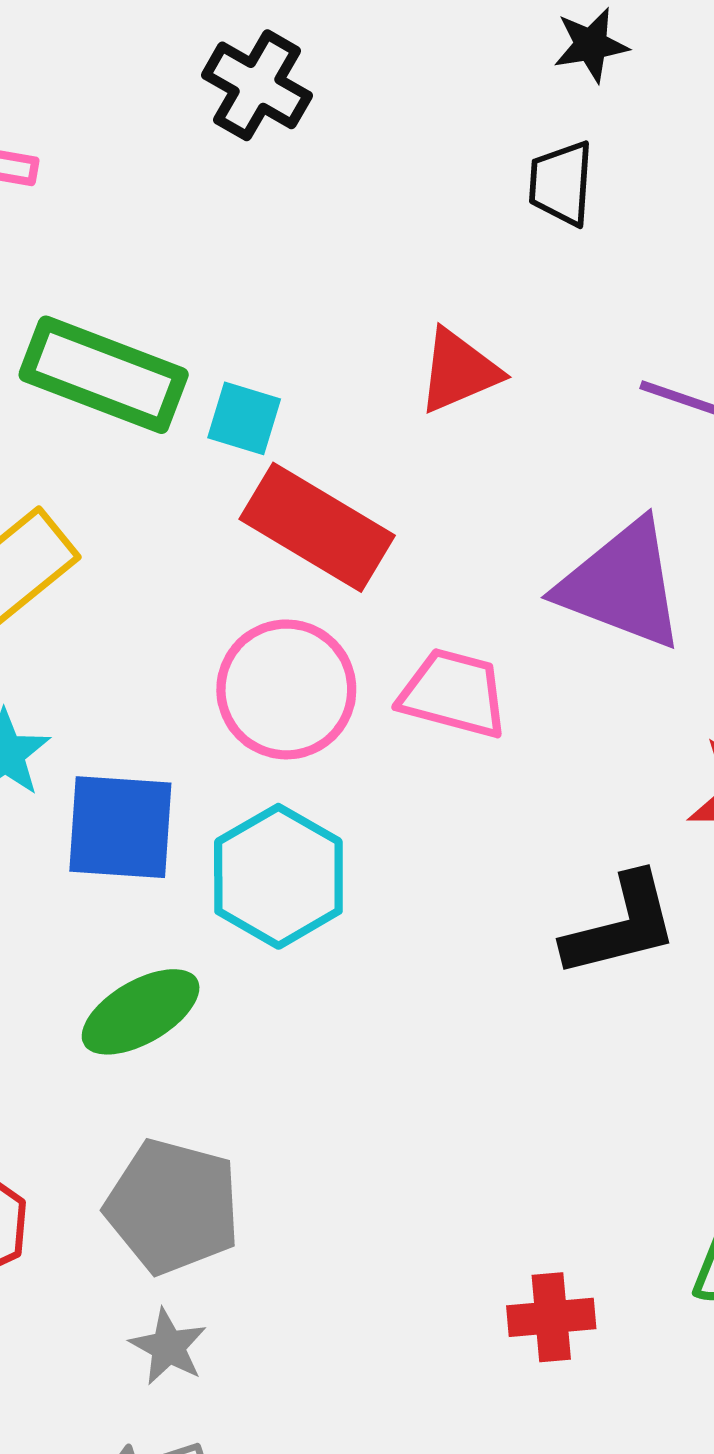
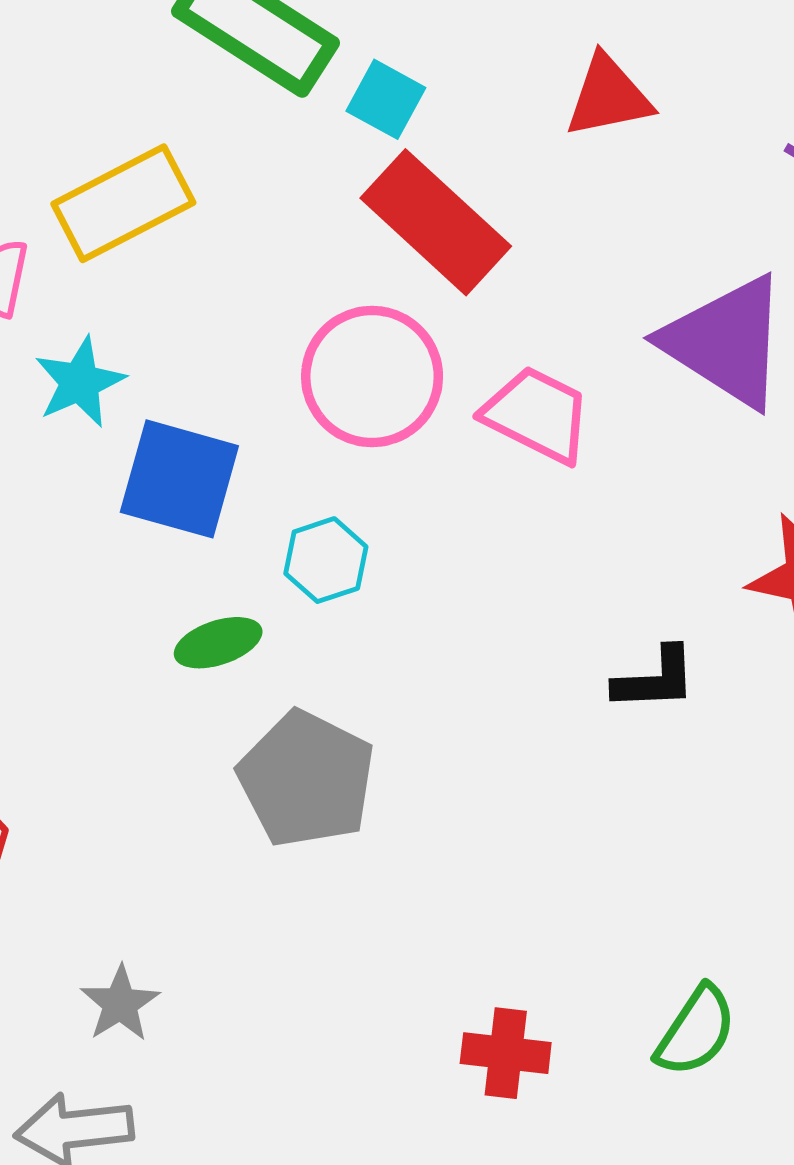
cyan hexagon: (278, 876) -> (326, 560), size x0.6
black L-shape: (621, 925) -> (655, 679), size x0.7
green ellipse: (141, 1012) -> (218, 643), moved, size x0.7
gray pentagon: (173, 1206) -> (306, 779), moved

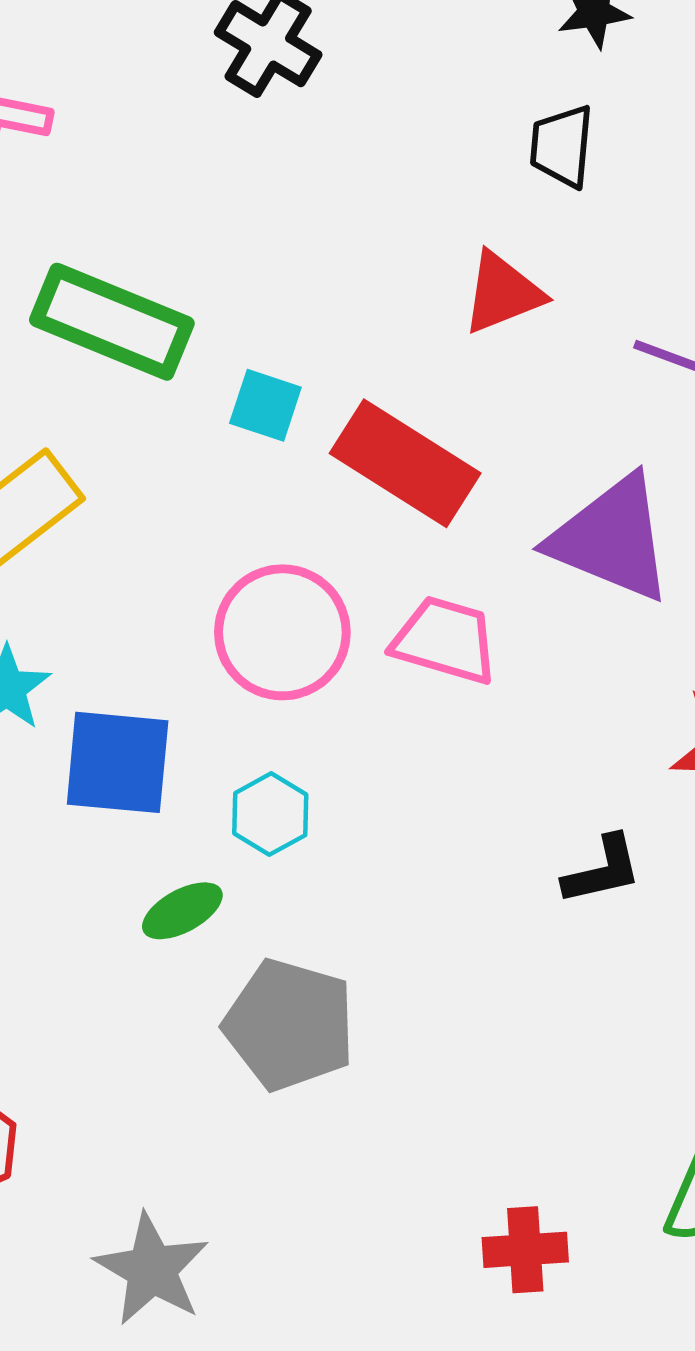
red triangle: (608, 96) -> (503, 293), moved
cyan square: (386, 99) -> (265, 405), moved
red rectangle: (436, 222) -> (405, 463), moved
gray star: (120, 1004) -> (152, 1269), size x1.5

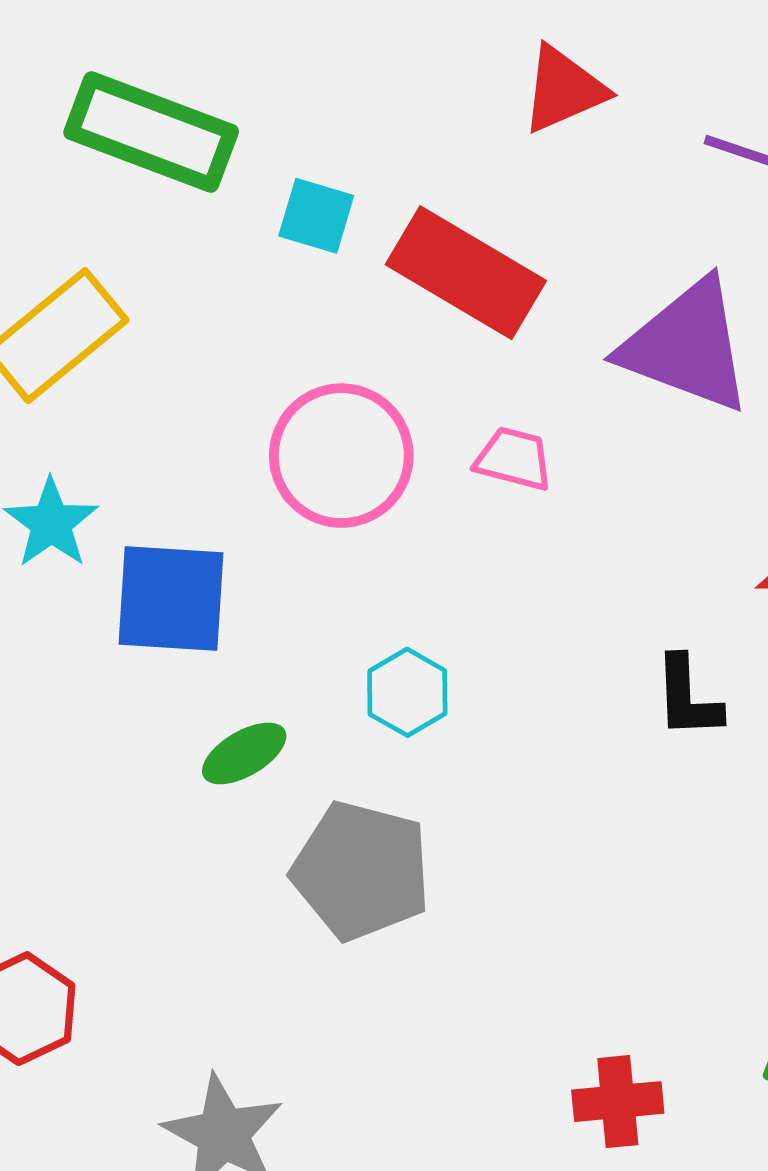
pink trapezoid: (445, 640) -> (514, 459), size x0.7
cyan hexagon: (270, 814) -> (407, 692), moved
black L-shape: (602, 870) -> (688, 697), turned 102

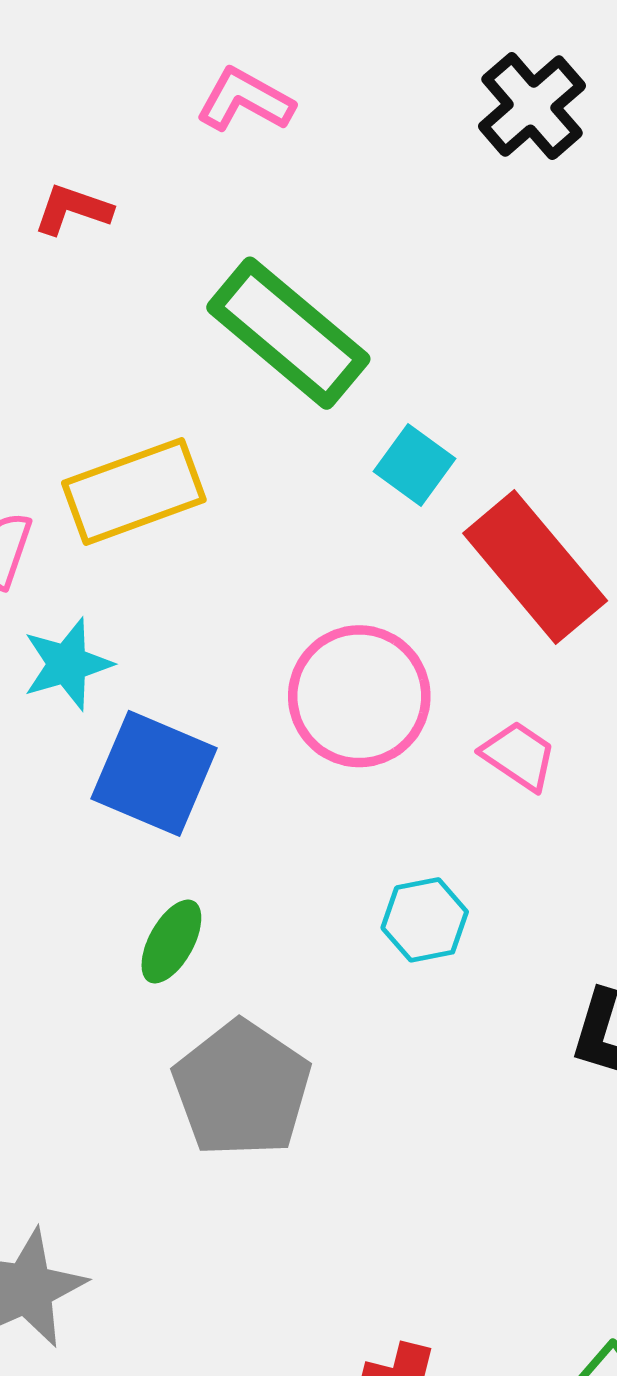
cyan hexagon: (407, 692) -> (425, 920), moved
green ellipse: (244, 753) -> (171, 942), turned -50

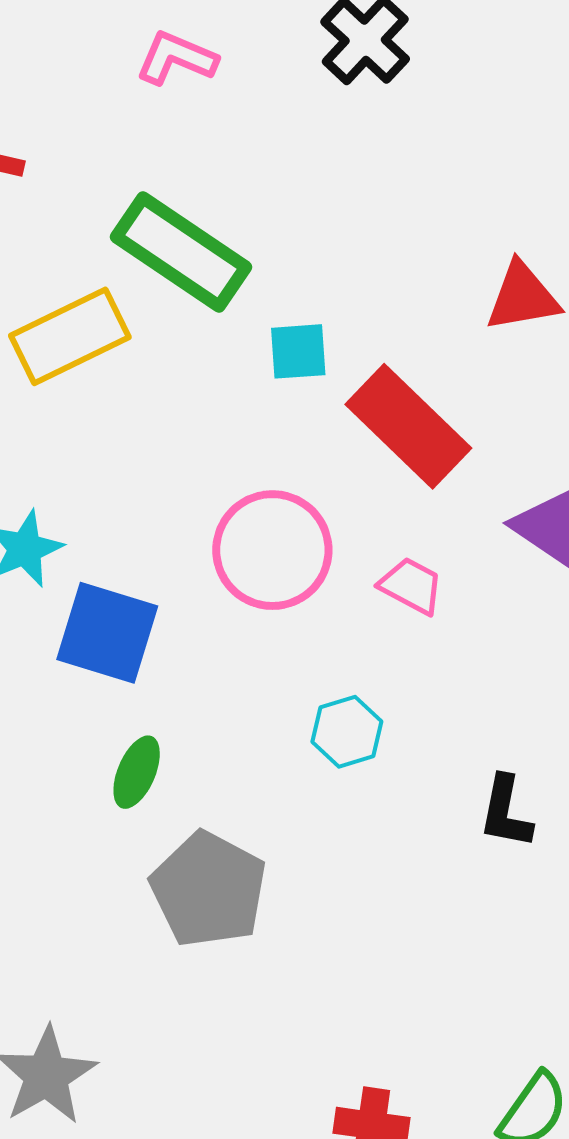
pink L-shape: (245, 100) -> (176, 58), moved
cyan square: (415, 465) -> (298, 351), turned -34
yellow rectangle: (134, 491) -> (70, 336), moved

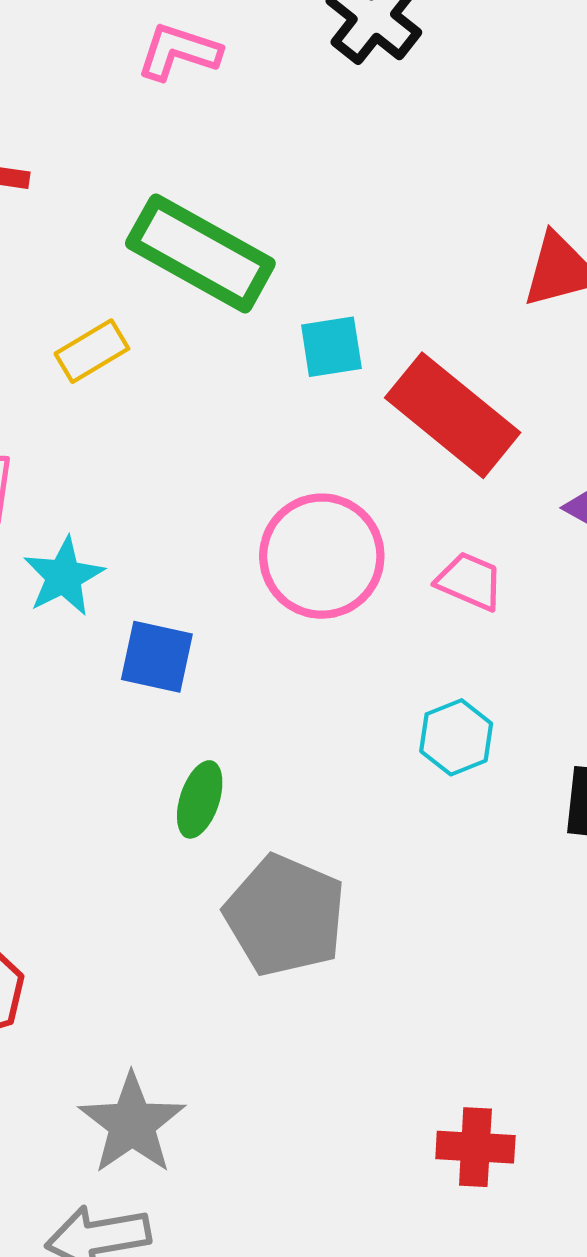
yellow rectangle: (70, 336) -> (92, 351), size x0.6
blue square: (107, 633) -> (157, 657), size x0.7
cyan hexagon: (347, 732) -> (456, 737), moved

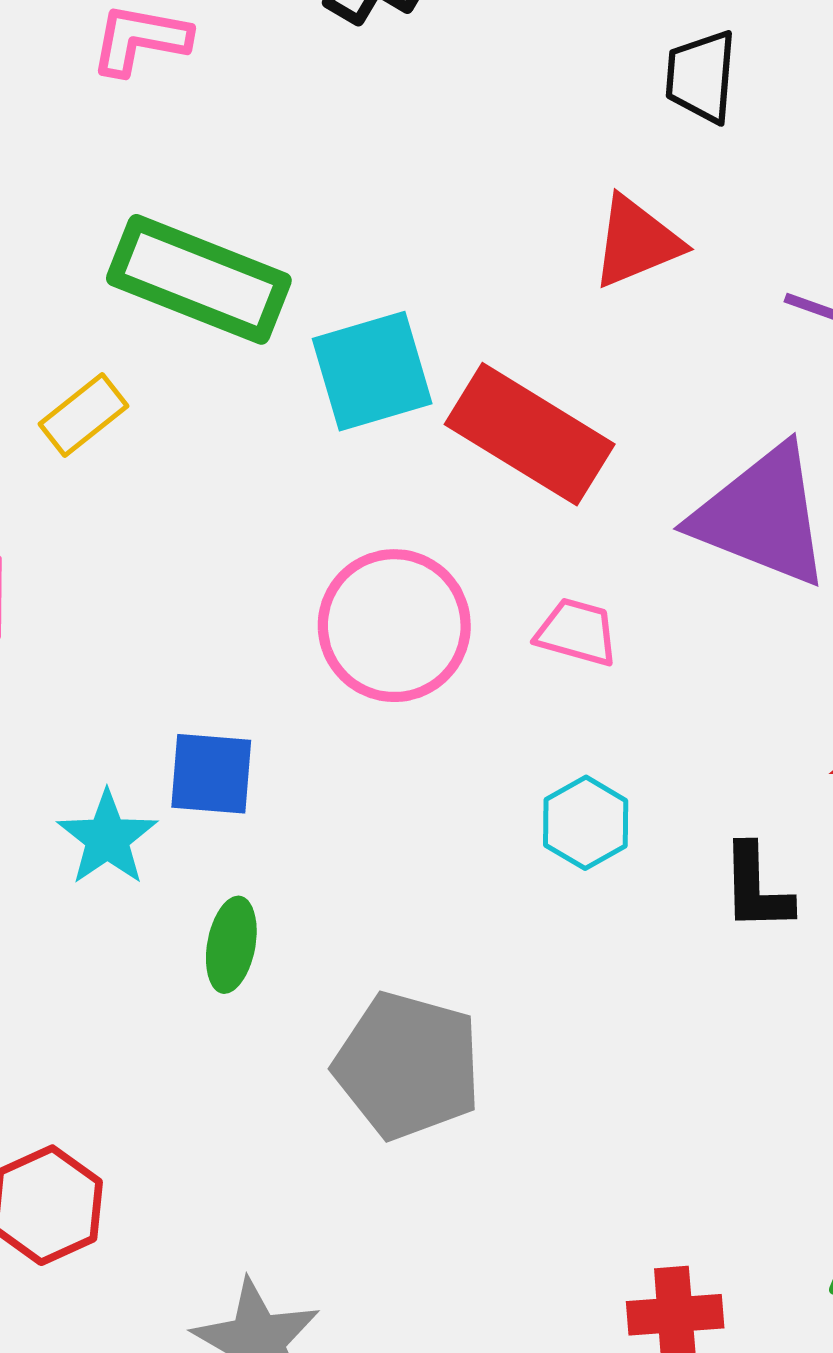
cyan square: (331, 347) -> (372, 371), size x1.5
cyan star: (64, 576) -> (107, 838), moved
green ellipse: (200, 799) -> (231, 945), moved

